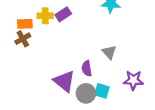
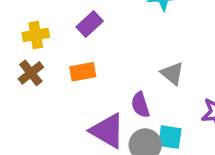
yellow cross: (45, 16) -> (36, 35), moved
orange rectangle: (25, 24) -> (83, 72), moved

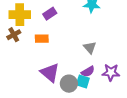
yellow cross: (36, 35) -> (20, 15), size x1.5
purple semicircle: (140, 105) -> (88, 72), moved, turned -112

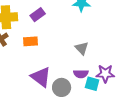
purple semicircle: (88, 72) -> (81, 74), turned 32
cyan square: (83, 82) -> (92, 84), moved

